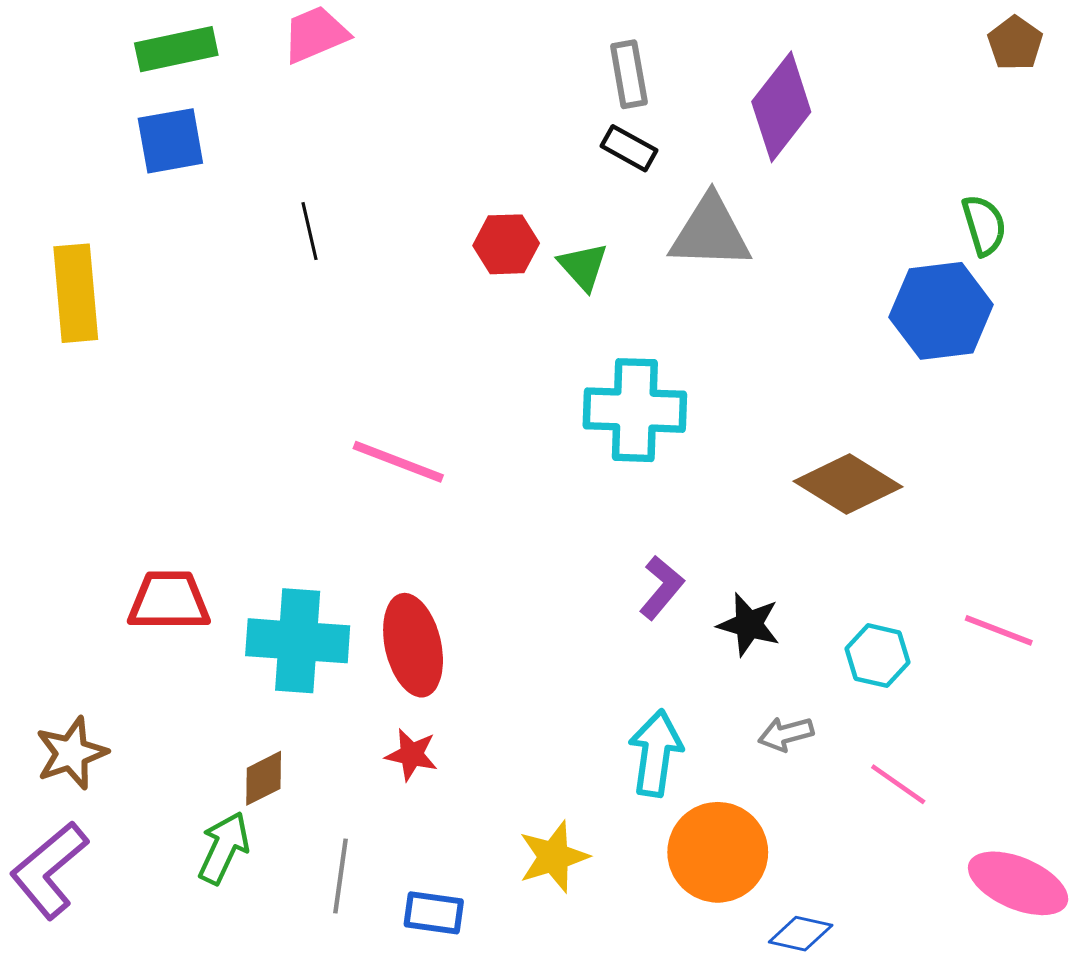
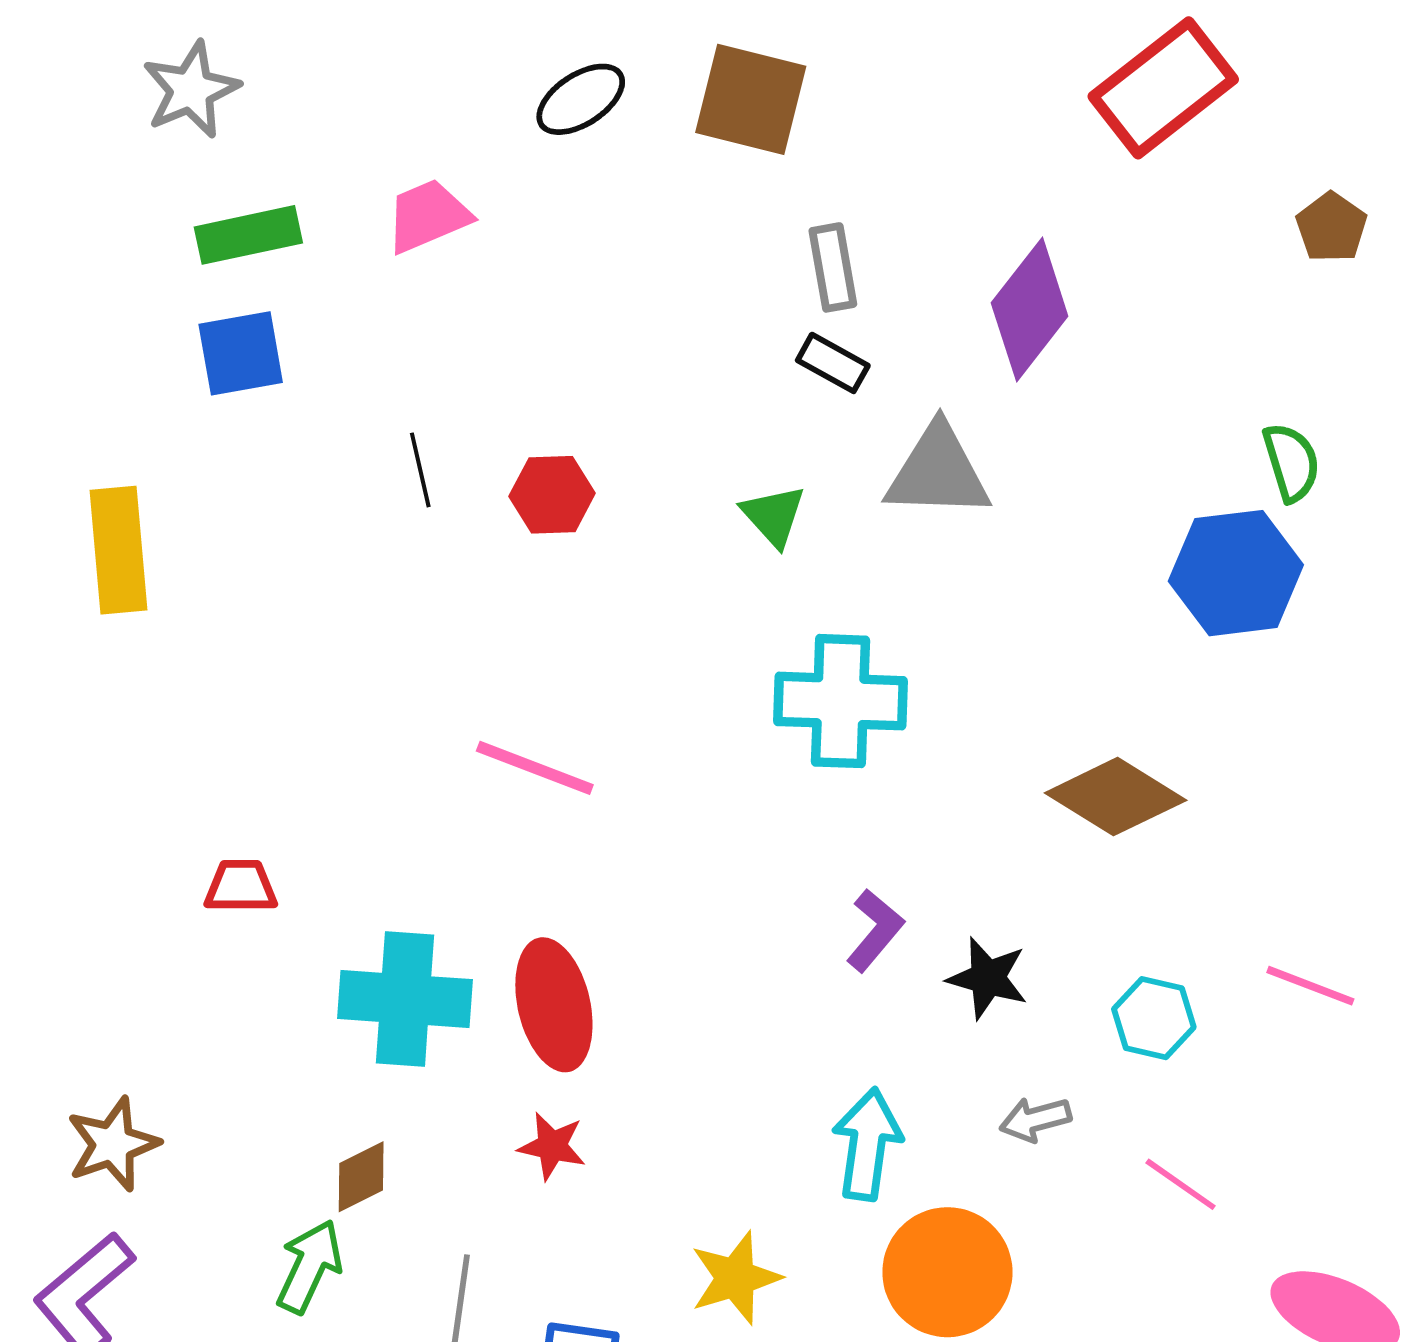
red hexagon: (506, 244) -> (552, 495), moved
red trapezoid: (169, 601) -> (241, 886), moved, size x0.7

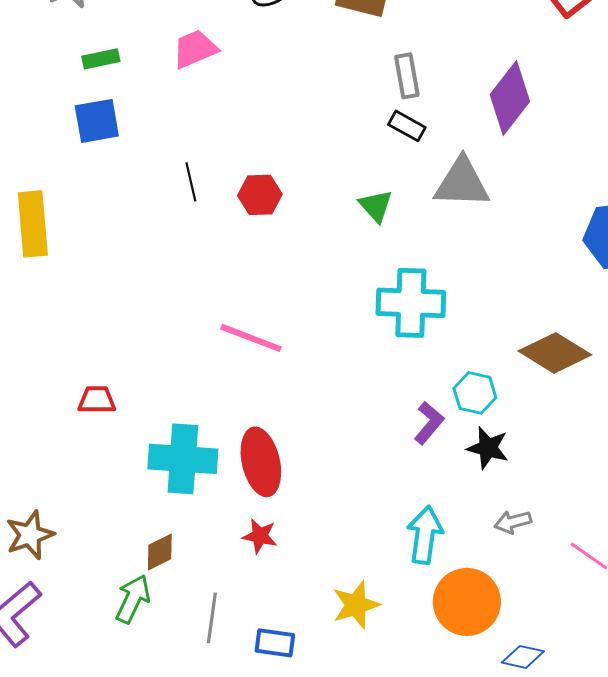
green rectangle: (248, 235) -> (101, 59), size x0.7
cyan hexagon: (1154, 1018) -> (475, 393), moved

